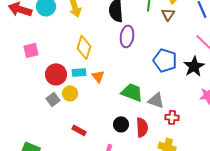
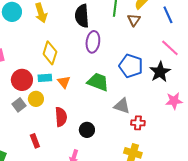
green trapezoid: (132, 92) -> (98, 82), moved
red semicircle: (142, 127) -> (61, 117), moved
red rectangle: (79, 130) -> (35, 141), moved, turned 40

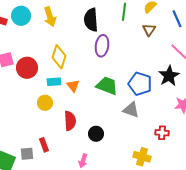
brown triangle: (134, 20) -> (149, 30), moved
blue pentagon: (131, 66) -> (140, 84), moved
red circle: (22, 80) -> (27, 68), moved
gray square: (19, 105) -> (27, 154), moved, turned 32
red cross: (138, 123) -> (162, 133), moved

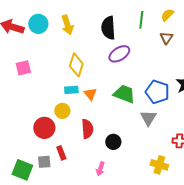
purple ellipse: (102, 46) -> (119, 54), turned 50
red circle: (27, 68) -> (44, 128), moved
gray triangle: (131, 110) -> (148, 118), turned 42

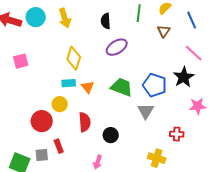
black semicircle: (108, 28) -> (106, 21), size x0.7

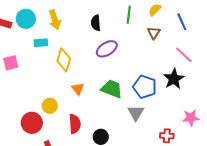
cyan rectangle: (69, 83) -> (41, 43), moved
pink star: (198, 106) -> (191, 118), moved

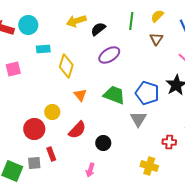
yellow arrow: (55, 20) -> (76, 21), moved, turned 90
black semicircle: (96, 23) -> (98, 29), turned 56
red semicircle: (75, 124) -> (77, 130), turned 48

